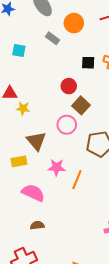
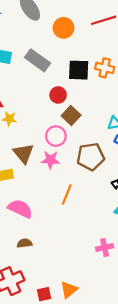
gray rectangle: (52, 38) -> (38, 60), moved, size x1.6
black square: (88, 63) -> (79, 70), size x1.5
pink star: (57, 167) -> (51, 160), moved

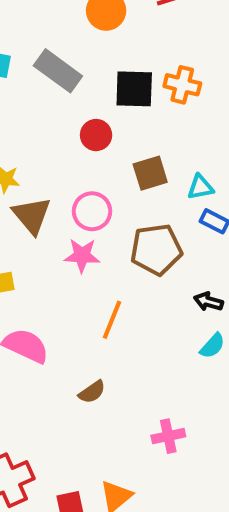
brown square: (71, 116) -> (150, 173), moved, turned 30
brown triangle: (23, 153) -> (32, 215), moved
brown semicircle: (25, 243) -> (92, 392), moved, turned 152
pink cross: (105, 248) -> (168, 436), moved

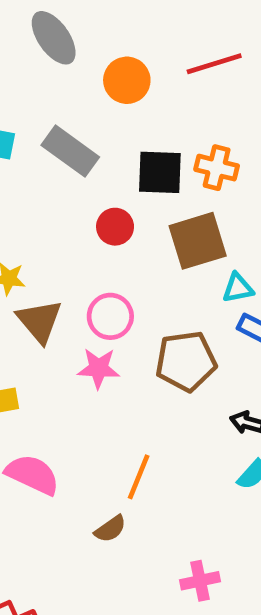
brown square: (150, 173) -> (198, 241), moved, size x1.4
orange line: (112, 320) -> (139, 477), moved

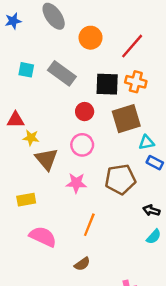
red line: (214, 64) -> (132, 46), moved, turned -32
pink circle: (110, 316) -> (82, 145), moved
orange line: (139, 477) -> (89, 225), moved

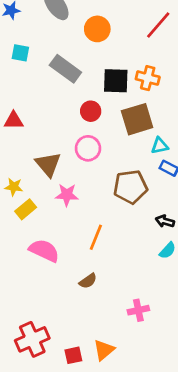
red line: (132, 46) -> (158, 25), moved
cyan square: (26, 70) -> (20, 53), moved
yellow star: (31, 138) -> (14, 187), moved
pink star: (76, 183) -> (67, 195), moved
yellow rectangle: (26, 200) -> (26, 209), turned -30

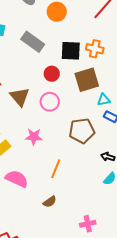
brown triangle: (48, 164) -> (20, 97), moved

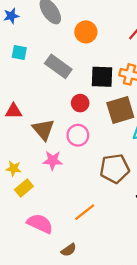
pink star: (34, 137) -> (53, 160), moved
orange line: (56, 169) -> (85, 212), turned 30
brown semicircle: (50, 202) -> (69, 250), moved

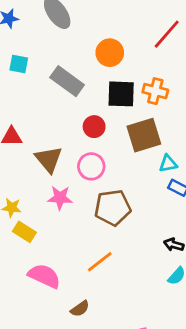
orange circle: (86, 32) -> (110, 53), moved
brown pentagon: (115, 168) -> (113, 208), moved
yellow rectangle: (24, 188) -> (24, 232), turned 72

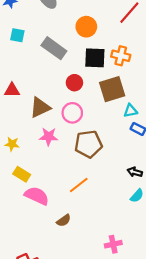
brown triangle: (49, 159) -> (40, 107), turned 45
yellow rectangle: (24, 232) -> (22, 174), moved

